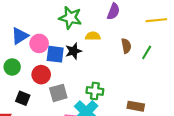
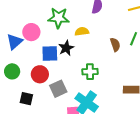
pink circle: (39, 43) -> (31, 32), moved
brown semicircle: (126, 46) -> (115, 45), moved
green cross: (95, 91) -> (90, 72), moved

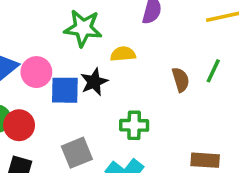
pink circle: (31, 32) -> (36, 72), moved
red circle: (40, 74) -> (19, 125), moved

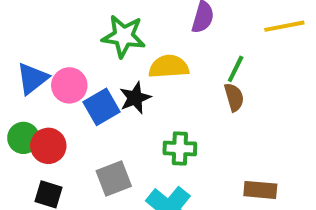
yellow semicircle: (123, 54) -> (169, 67), size x1.4
green line: (213, 71) -> (236, 69), moved
blue square: (65, 90) -> (101, 107), turned -32

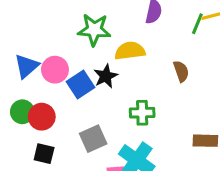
green line: (236, 69) -> (197, 24), moved

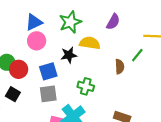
green line: (197, 24) -> (137, 55), moved
green star: (94, 30) -> (70, 22), turned 30
blue triangle: (26, 66) -> (34, 22), moved
blue square: (80, 85) -> (48, 71), moved

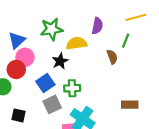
green star: (70, 22) -> (52, 29), turned 30
purple semicircle: (113, 22) -> (97, 26), moved
red circle: (19, 69) -> (16, 69), moved
green cross: (86, 86) -> (72, 88), moved

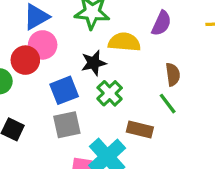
green line: (126, 41) -> (168, 104), moved, turned -72
green cross: (72, 88) -> (110, 93), moved, turned 35
brown rectangle: (130, 105) -> (140, 129), moved

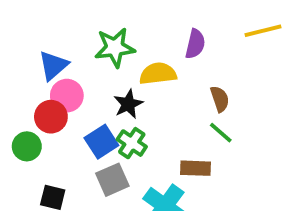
green cross: (110, 93) -> (132, 143), moved

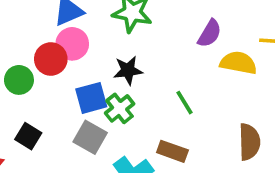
yellow semicircle: (158, 74) -> (238, 63), moved
brown semicircle: (220, 99) -> (249, 142), moved, size x1.4
green line: (221, 133) -> (185, 103), moved
gray square: (112, 180) -> (90, 137), turned 36

